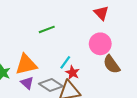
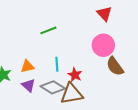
cyan line: (65, 62) -> (57, 64), moved, turned -40
orange triangle: (26, 64) -> (27, 66), size x0.6

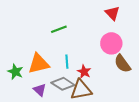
orange triangle: (27, 66) -> (39, 64), size x1.6
purple triangle: (28, 85) -> (40, 90), moved

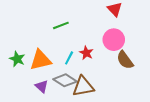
cyan line: (67, 62) -> (69, 58), turned 32
green star: (15, 72) -> (17, 59), moved
red star: (84, 72) -> (86, 53), moved

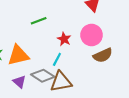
red star: (86, 53) -> (64, 39), moved
cyan line: (69, 58) -> (57, 59), moved
brown semicircle: (125, 60) -> (103, 55), turned -78

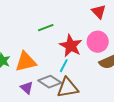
red star: (64, 39) -> (71, 46), size x1.6

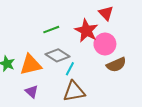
red star: (71, 46) -> (86, 31), moved
gray diamond: (50, 82) -> (57, 55), moved

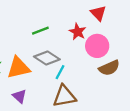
red star: (86, 31) -> (77, 32), size x0.7

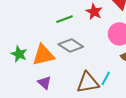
red star: (77, 32) -> (94, 12), moved
cyan line: (60, 72) -> (106, 78), moved

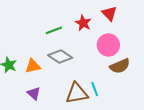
orange triangle: (43, 55) -> (33, 66), size x0.7
cyan line: (106, 78) -> (95, 89), turned -48

